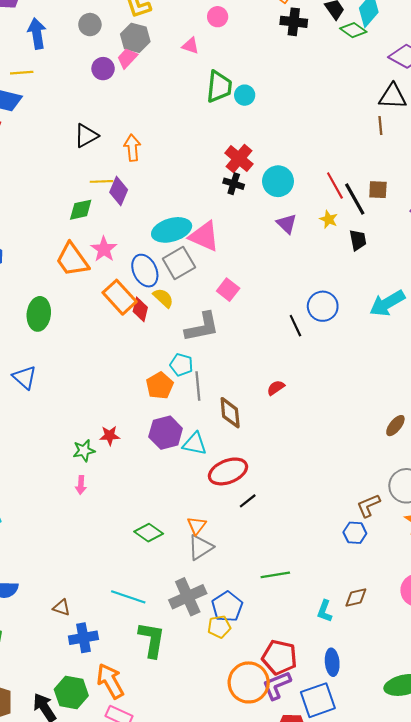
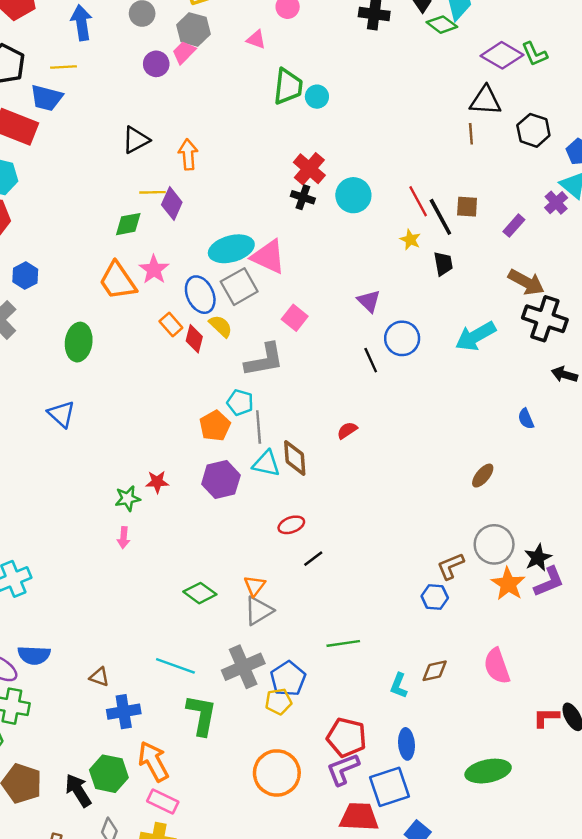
purple triangle: (287, 224) -> (369, 301), moved
orange rectangle: (120, 297) -> (171, 324), size x0.6
cyan triangle: (195, 444) -> (266, 464), moved
red ellipse: (228, 471) -> (291, 525), size x0.6
orange circle: (249, 682) -> (277, 773), moved

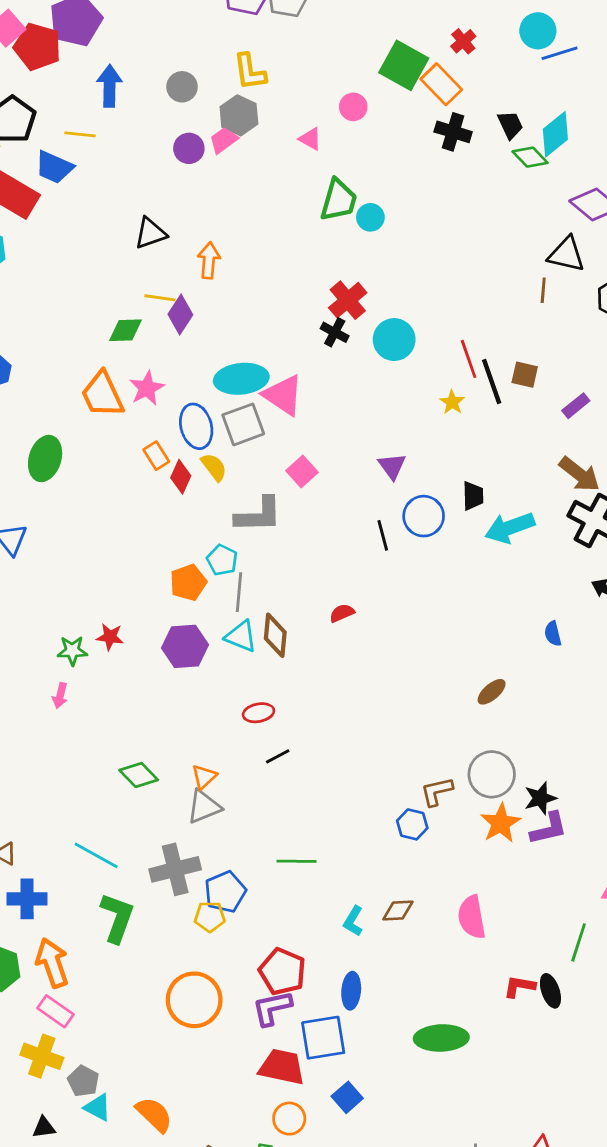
black trapezoid: (443, 264) -> (473, 496), moved

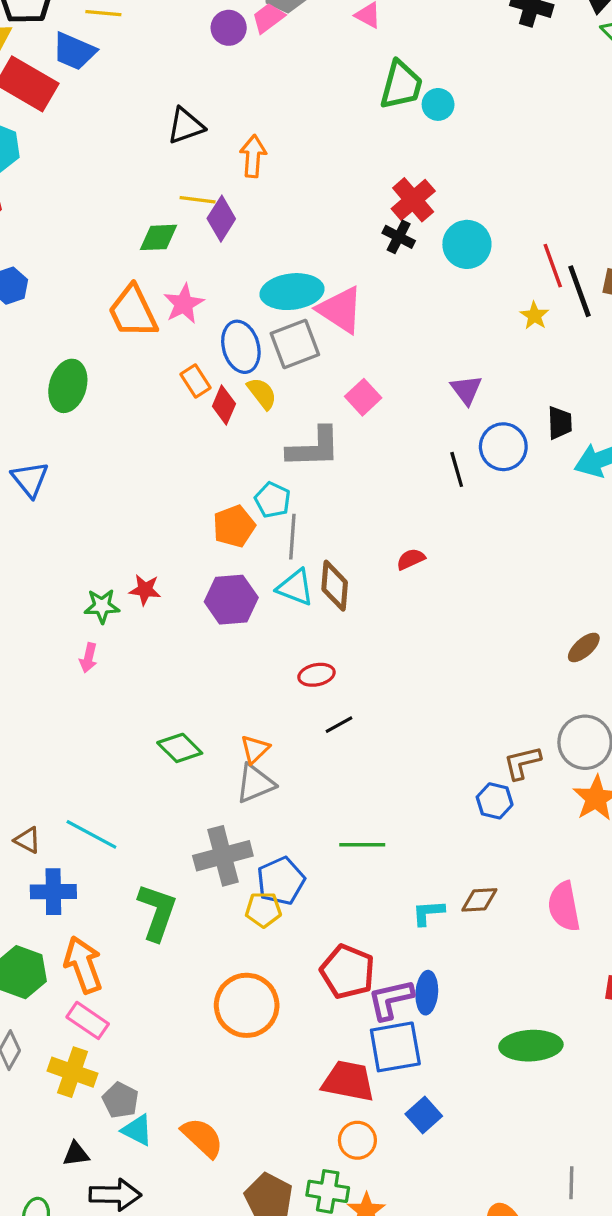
cyan line: (96, 855) -> (91, 834), moved
cyan L-shape: (353, 921) -> (428, 913), turned 56
purple L-shape: (272, 1008) -> (391, 999), moved

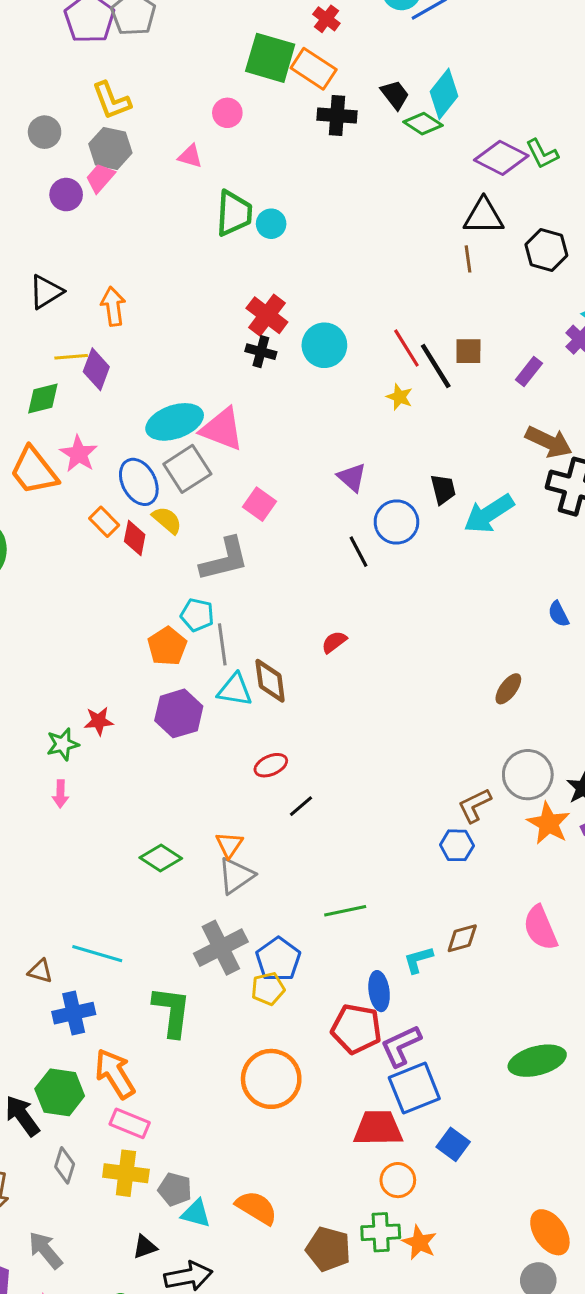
blue ellipse: (427, 993) -> (379, 991), moved

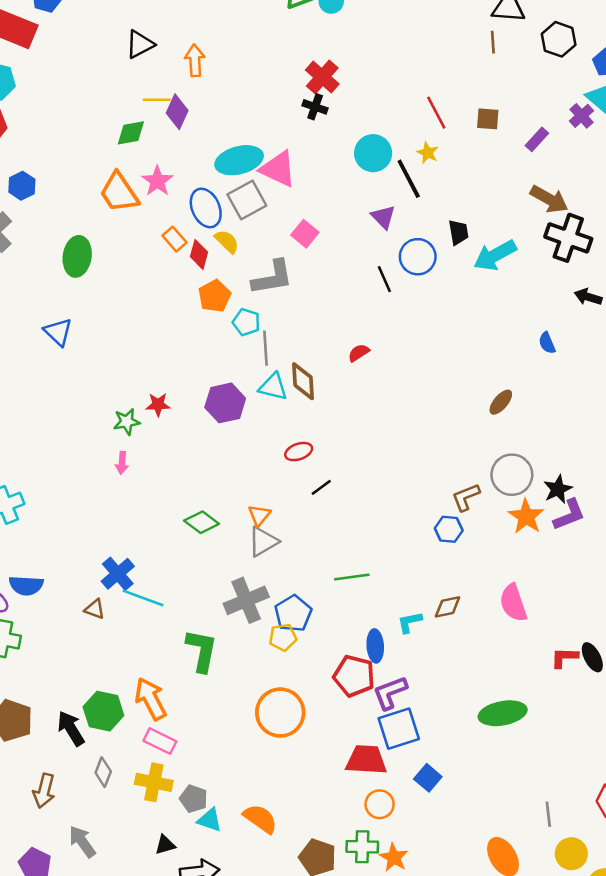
cyan circle: (324, 345) -> (373, 153), moved
black line: (436, 366) -> (409, 179), moved
orange pentagon: (167, 646) -> (215, 296), moved
blue cross: (74, 1013) -> (118, 574), moved, turned -32

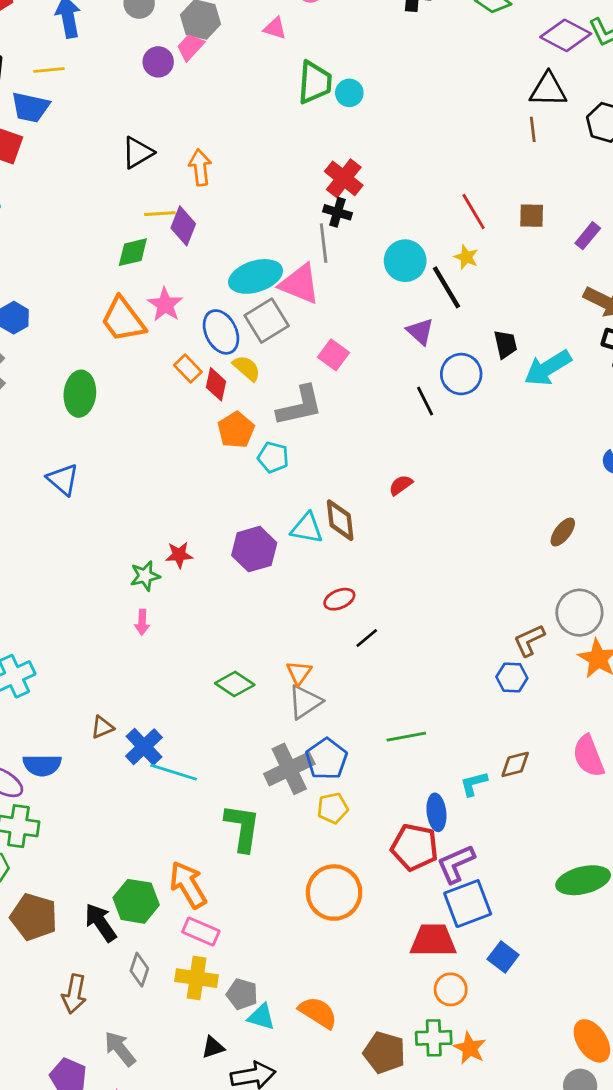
gray line: (265, 348) -> (324, 243), moved
brown triangle: (95, 609) -> (102, 727), moved, turned -40
blue pentagon: (293, 613) -> (326, 759), moved

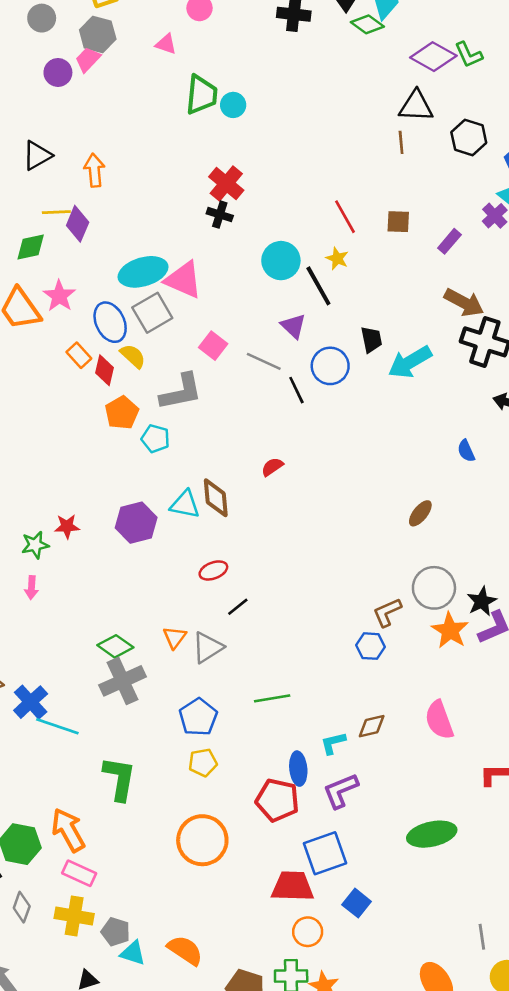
gray line: (324, 243) -> (264, 361), moved, turned -60
gray triangle: (305, 702) -> (208, 648), moved
gray cross: (289, 769) -> (122, 681), moved
purple L-shape: (456, 864) -> (341, 791), moved

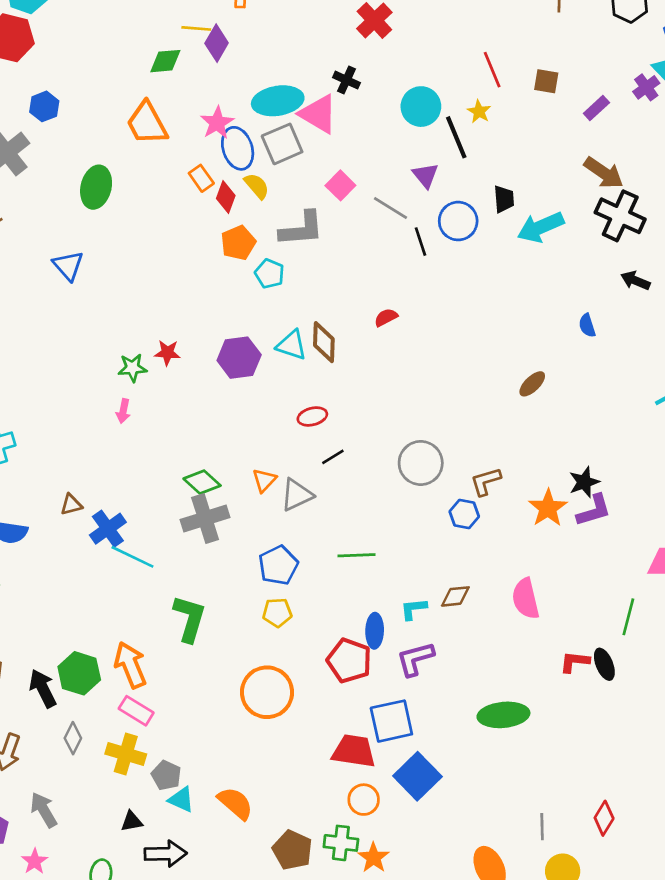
black cross: (220, 215) -> (346, 80), moved
pink star: (59, 296) -> (217, 123), moved
gray circle: (434, 588) -> (421, 463), moved
blue square: (357, 903) -> (417, 776), size x1.6

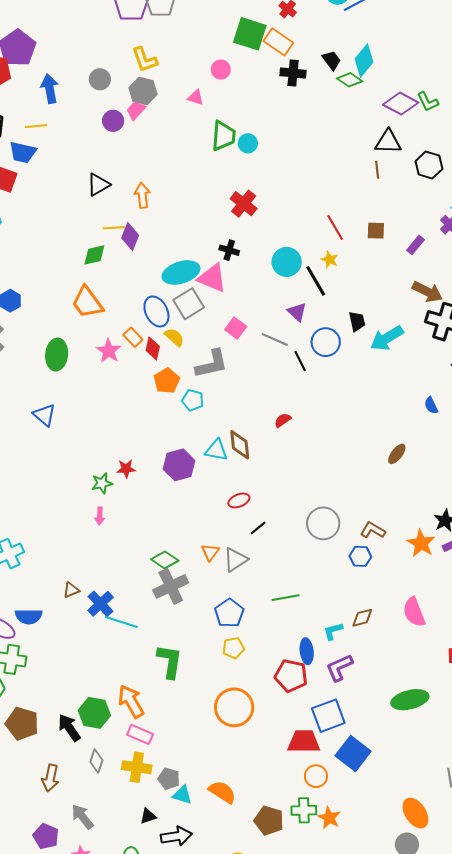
pink star: (217, 123) -> (109, 351), moved
brown L-shape: (486, 481) -> (373, 530), turned 55

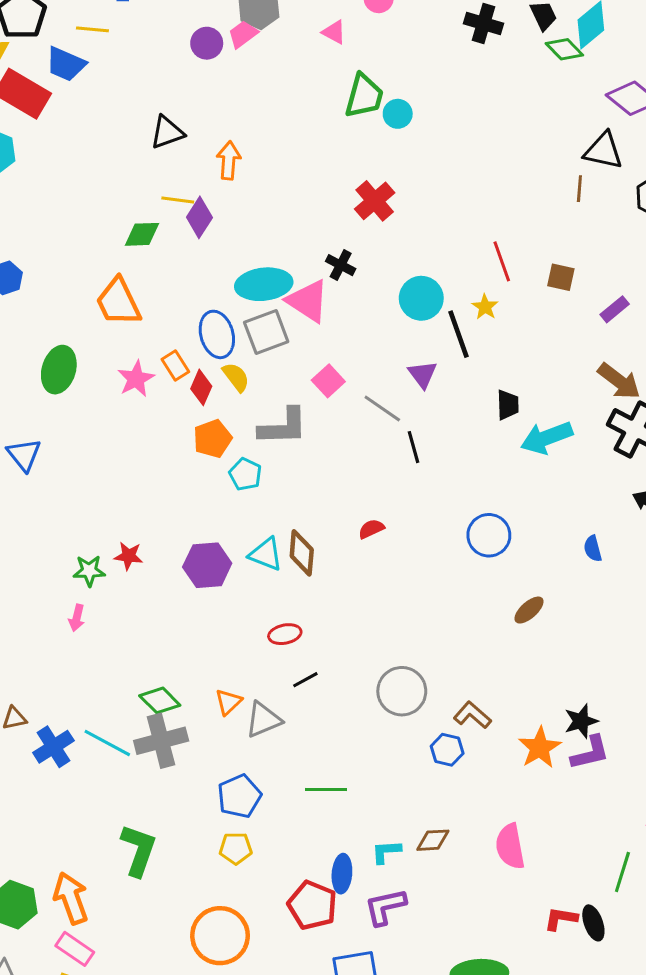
blue circle: (326, 342) -> (489, 535), moved
cyan line: (121, 622) -> (107, 743), moved

